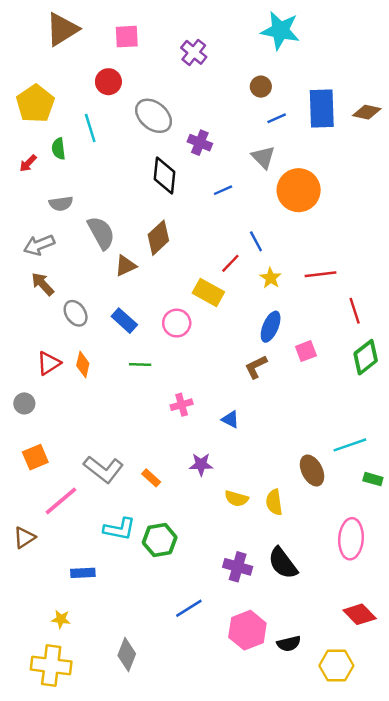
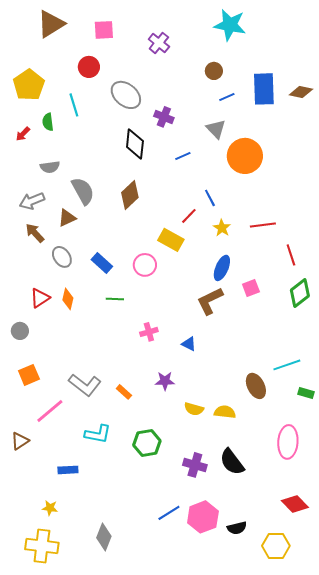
brown triangle: (126, 266) -> (67, 218), moved
brown L-shape: (256, 367) -> (210, 301), size x1.4
yellow semicircle: (274, 502) -> (225, 412), turned 105
green hexagon: (160, 540) -> (147, 443), moved
blue line: (189, 608) -> (169, 513), moved

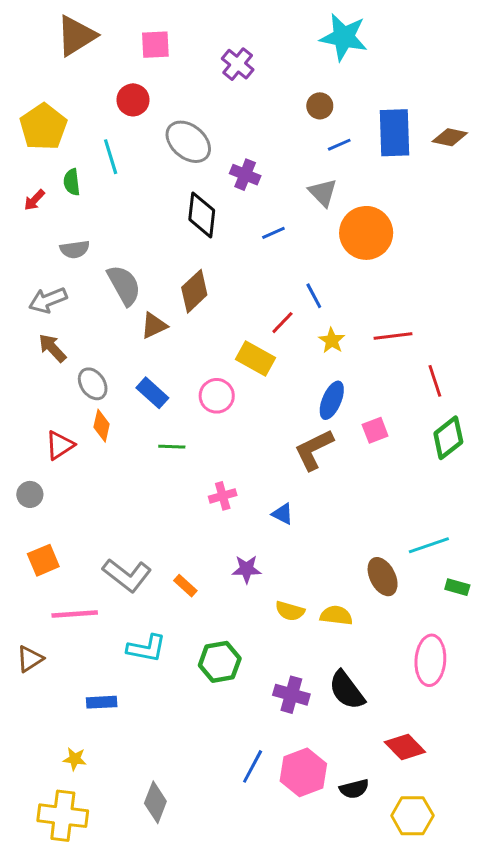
brown triangle: (67, 218) -> (154, 326), moved
orange diamond: (68, 299) -> (102, 426), moved
pink line: (50, 411) -> (75, 614), turned 36
red diamond: (295, 504) -> (405, 747), moved
blue line: (169, 513) -> (253, 766), turned -30

